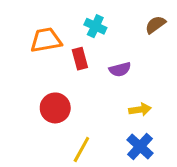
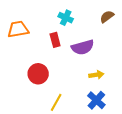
orange trapezoid: (46, 40) -> (18, 29), moved
purple semicircle: (120, 69) -> (83, 47), size x1.5

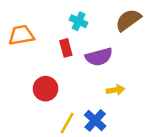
brown semicircle: (107, 17) -> (128, 20), size x1.5
blue cross: (96, 100) -> (95, 120), moved

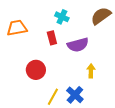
yellow arrow: (115, 90) -> (91, 71), turned -80

